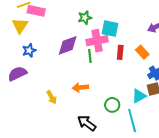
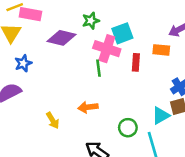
cyan square: (110, 29) -> (122, 33), turned -30
pink cross: (97, 41) -> (107, 49), turned 30
purple diamond: (68, 45) -> (62, 38), moved, turned 35
orange rectangle: (142, 52) -> (161, 50), moved, turned -40

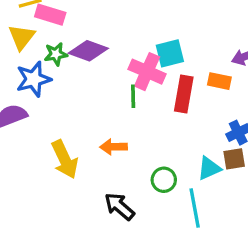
green star: (91, 21) -> (56, 54), moved
red rectangle: (136, 62) -> (184, 94), size x1.5
blue star: (23, 63) -> (34, 79), size x1.5
yellow arrow: (53, 120) -> (65, 159), size x1.6

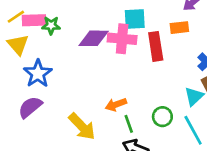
purple diamond: (88, 51) -> (94, 38), moved
cyan square: (170, 53) -> (135, 19), turned 30
green star: (56, 54) -> (51, 25), moved, turned 30
green line: (133, 96) -> (129, 124), moved

